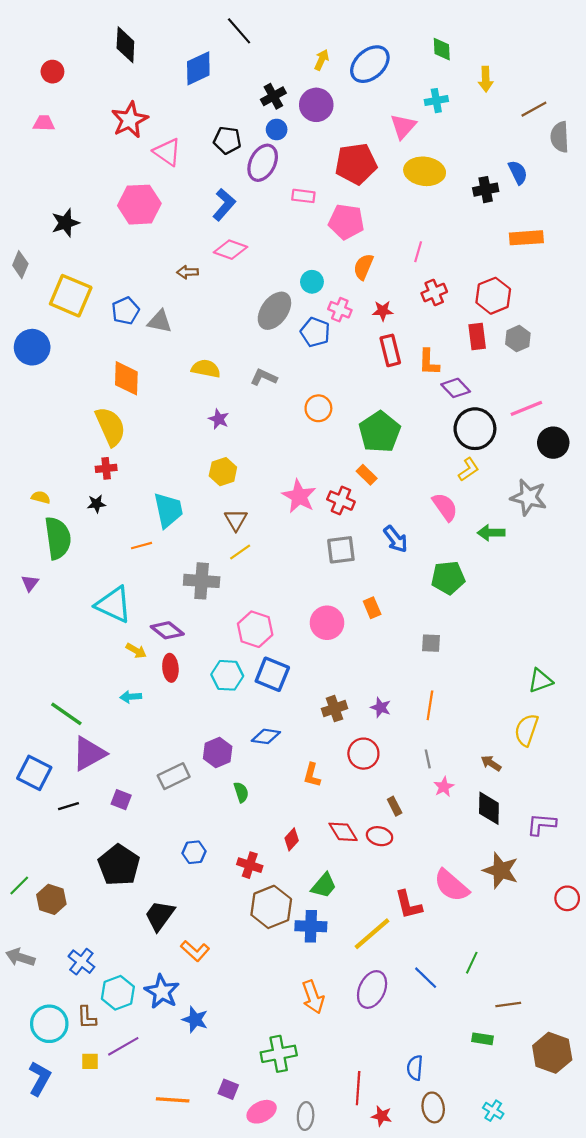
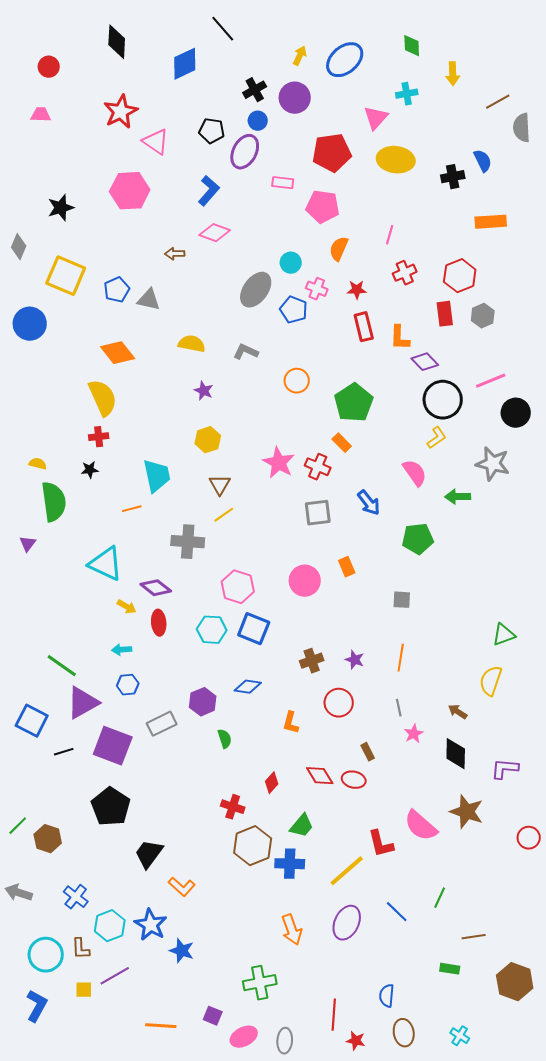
orange diamond: (126, 378) -> (118, 353), turned -40
purple square: (121, 800) -> (113, 746), size x2.0
blue hexagon: (194, 852) -> (128, 685), moved

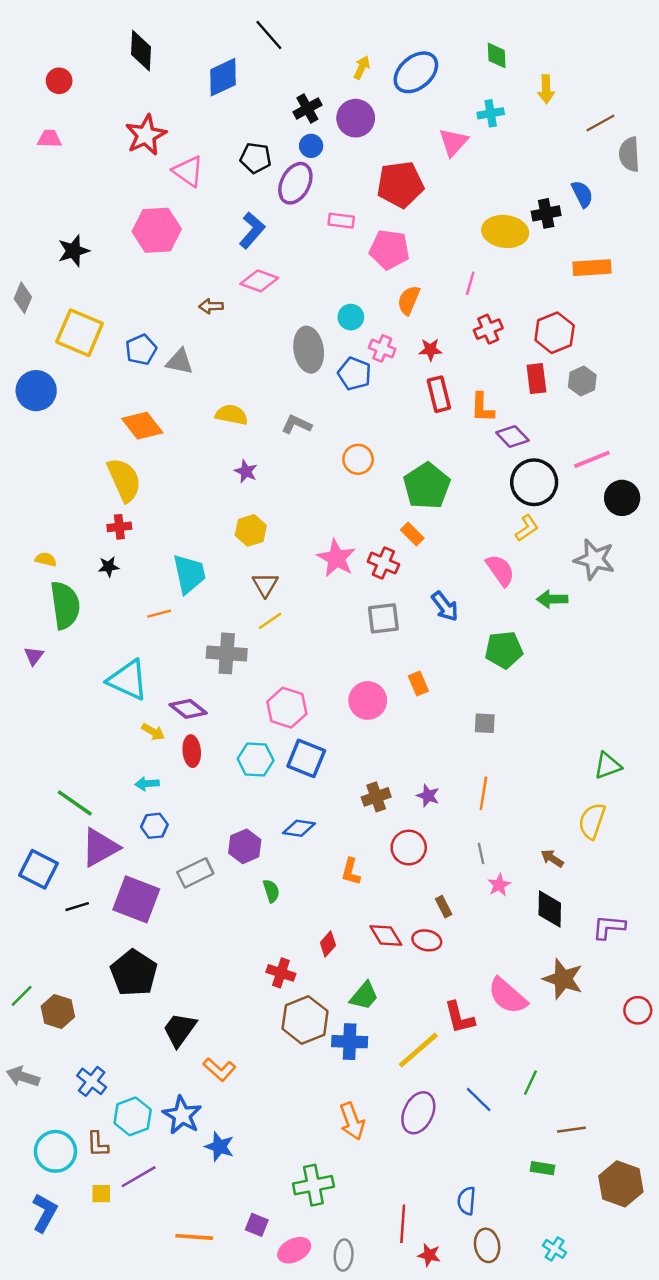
yellow ellipse: (396, 160) -> (505, 231), moved
gray ellipse: (256, 290) -> (309, 350), turned -45

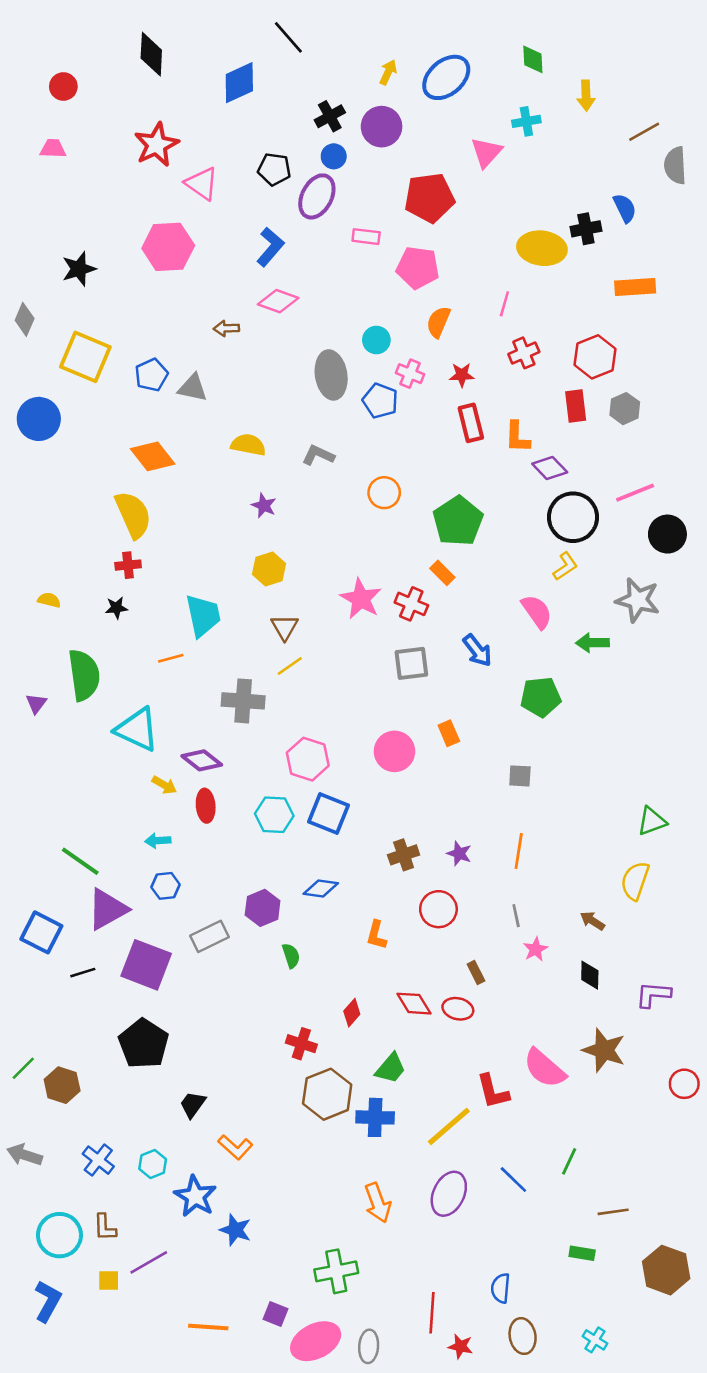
green semicircle: (65, 605) -> (84, 675), moved
black diamond: (550, 909) -> (590, 975), size x0.7
black trapezoid: (180, 1030) -> (193, 1104), size x0.7
cyan hexagon: (133, 1116) -> (153, 1164), moved, size x0.7
pink ellipse: (294, 1250) -> (316, 1341), size x1.4

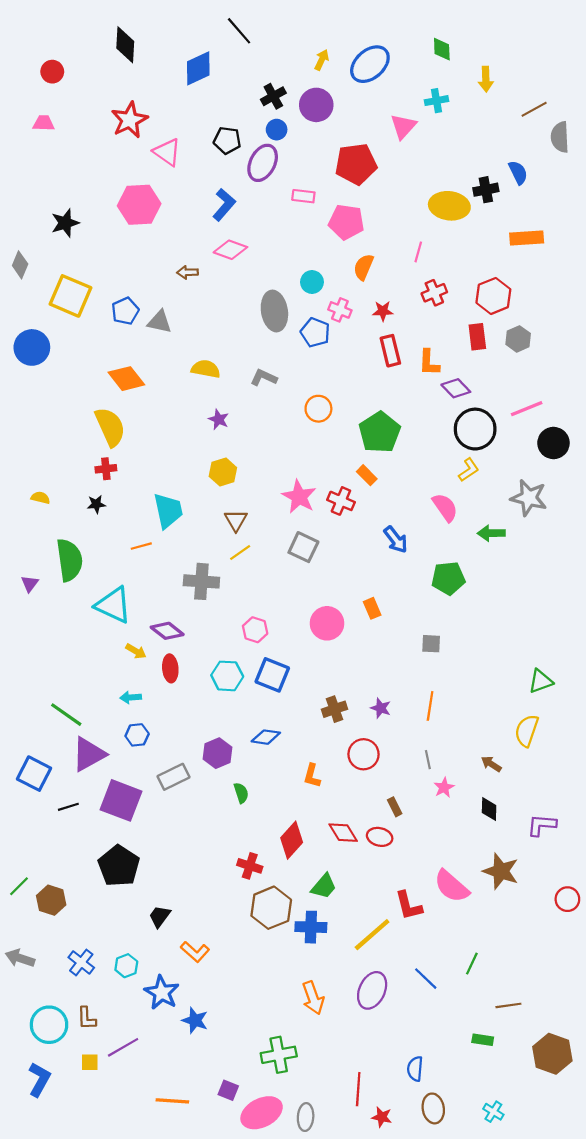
gray square: (411, 663) -> (303, 547), moved, turned 32
pink hexagon: (308, 759) -> (255, 630), size x0.7
red diamond: (352, 1013) -> (292, 840), size x1.6

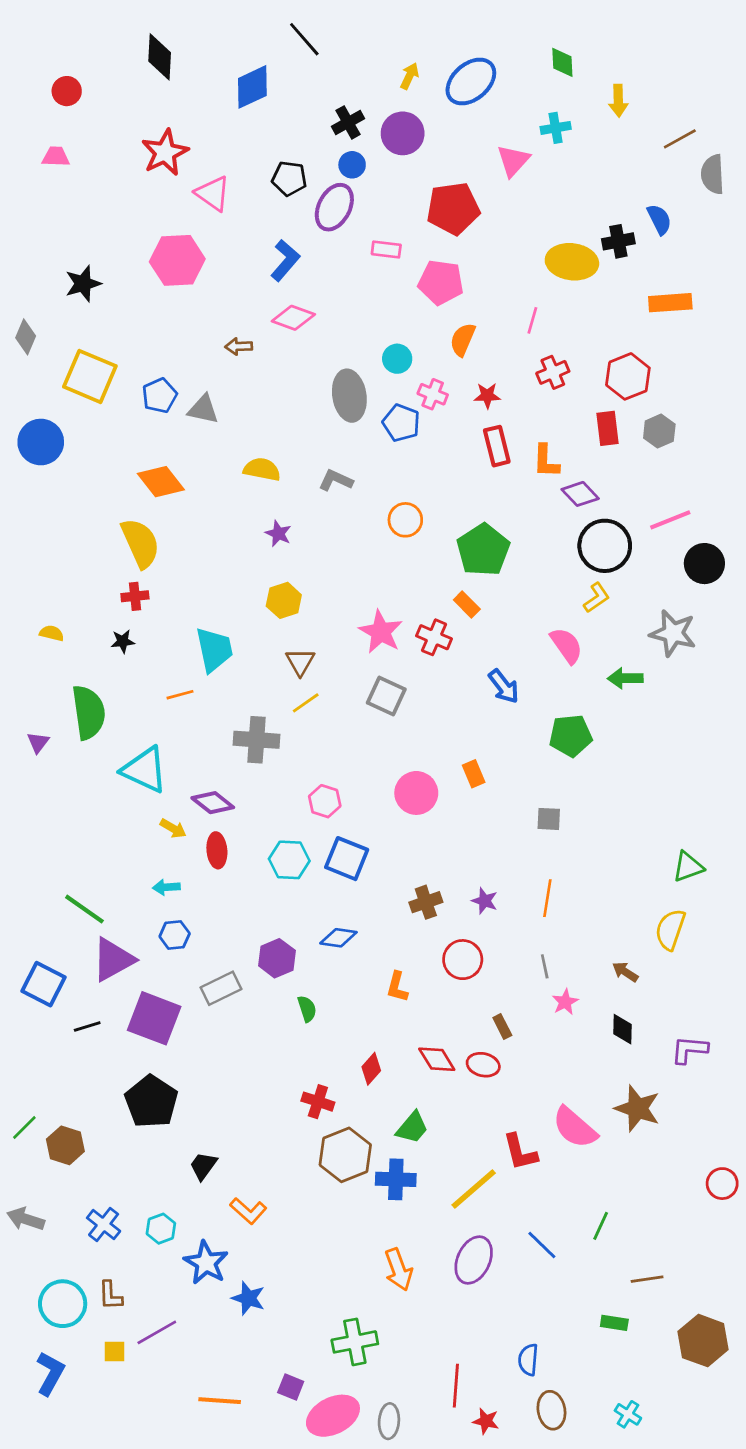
red diamond: (292, 840) -> (371, 1069), size x0.7
red circle: (567, 899) -> (722, 1184), moved

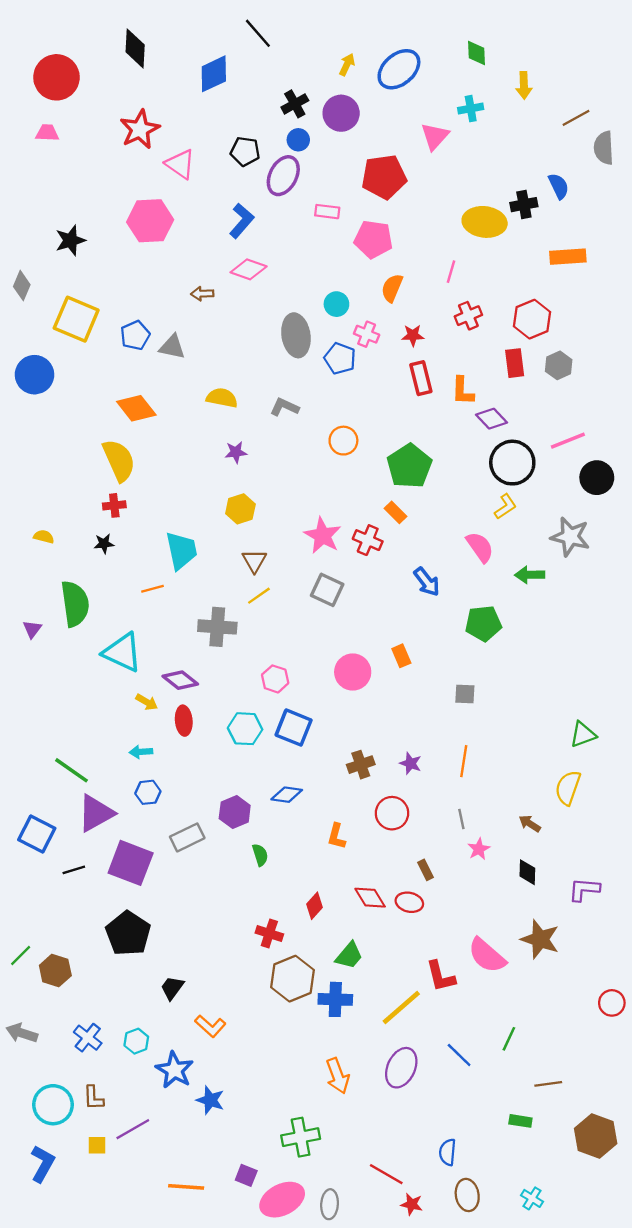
red circle: (67, 91) -> (56, 77), size x1.8
purple star: (278, 534) -> (236, 452), turned -30
red line: (456, 1386) -> (386, 1174), turned -64

